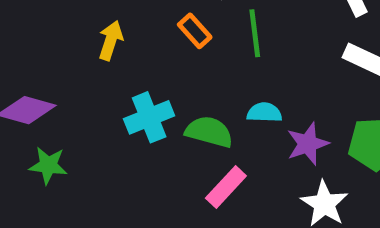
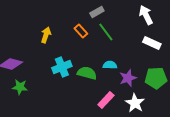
green line: (255, 33) -> (106, 32), turned -30
pink rectangle: (226, 187) -> (106, 100), moved

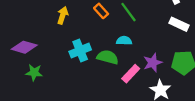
cyan semicircle: (110, 65) -> (124, 41), moved
pink rectangle: (106, 100) -> (131, 74), moved

